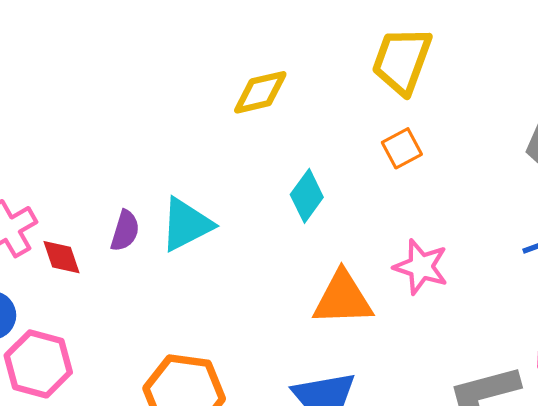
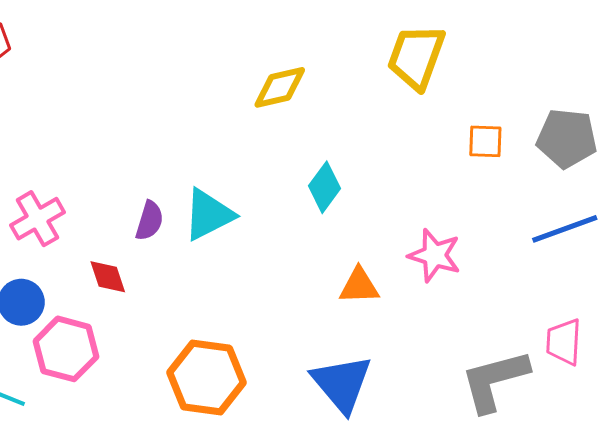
orange square: (402, 148) -> (485, 141), moved, turned 30
red diamond: (62, 257) -> (108, 277), moved
orange triangle: (343, 298) -> (359, 286), size x0.7

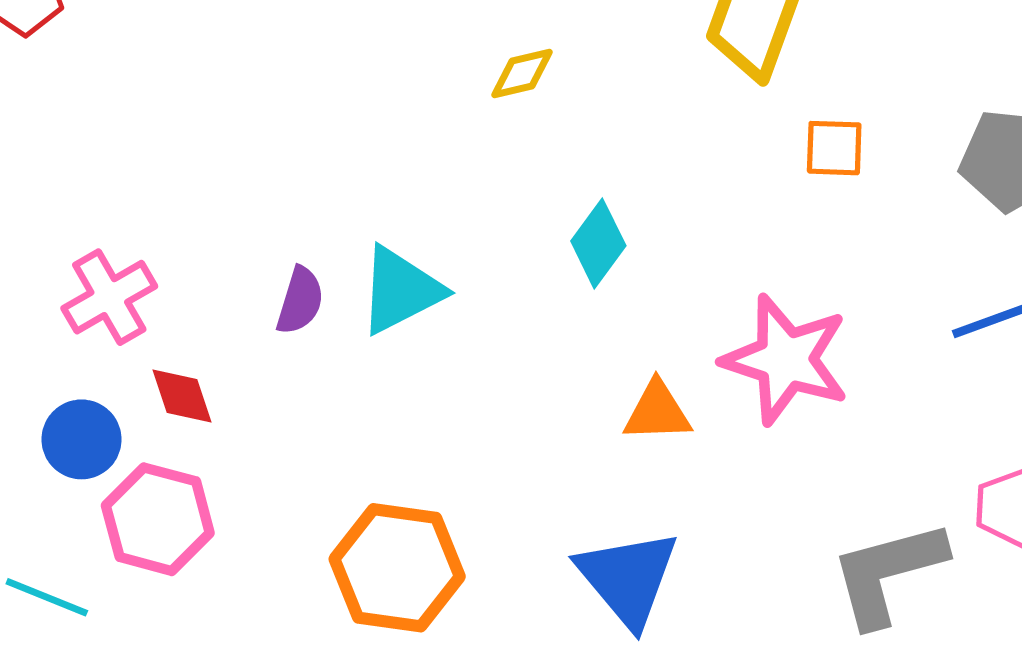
yellow diamond: (280, 87) -> (522, 73), size x0.7
orange square: (485, 141) -> (834, 148), moved
pink star: (434, 255) -> (786, 360), size x1.4
red diamond: (108, 277) -> (182, 396), moved

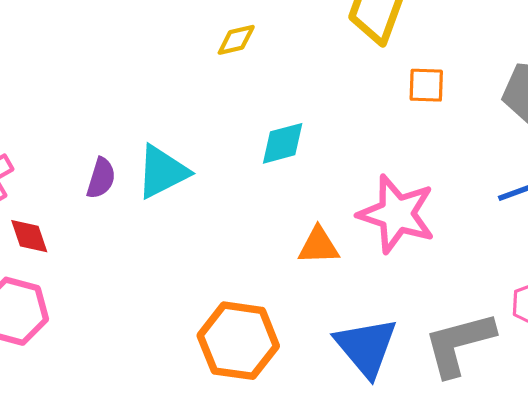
cyan diamond: (598, 243) -> (283, 143), turned 39
orange hexagon: (397, 568) -> (238, 341), moved
blue triangle: (628, 578) -> (366, 347), moved

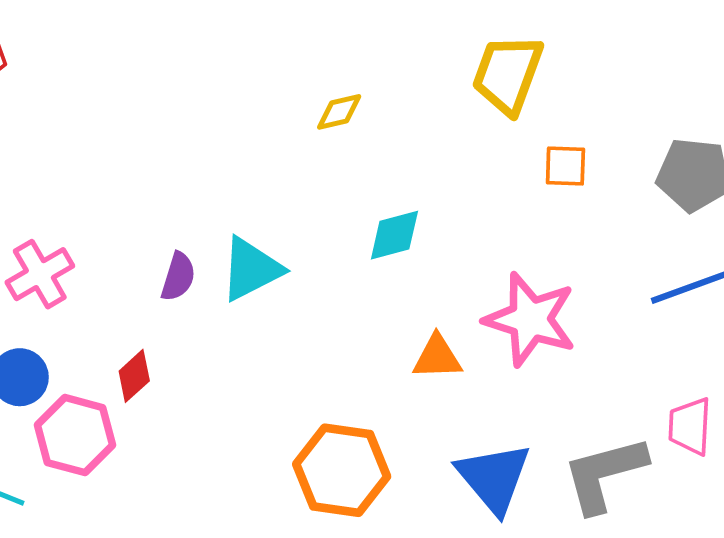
red diamond: (29, 236) -> (134, 376), moved, turned 66

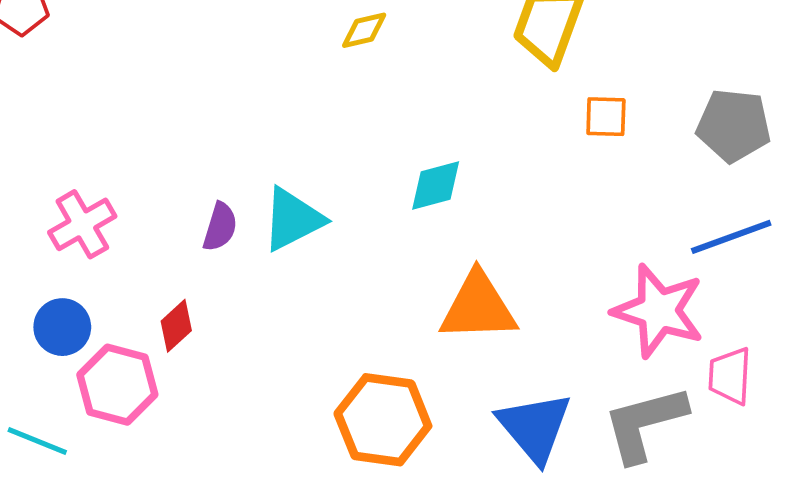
yellow diamond: (339, 112) -> (364, 30), moved
pink star: (530, 319) -> (659, 311), moved
orange triangle: (437, 357) -> (478, 307), size x1.6

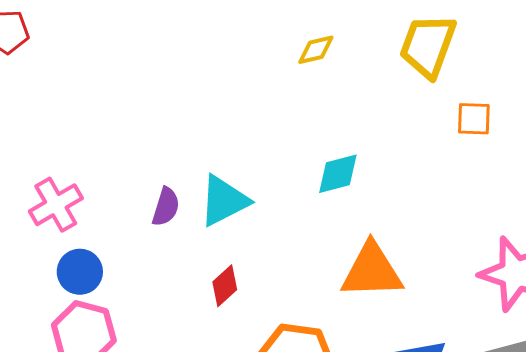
yellow diamond: (364, 30) -> (316, 50), moved
red diamond: (176, 326) -> (225, 286), moved
blue circle: (62, 327) -> (80, 272), moved

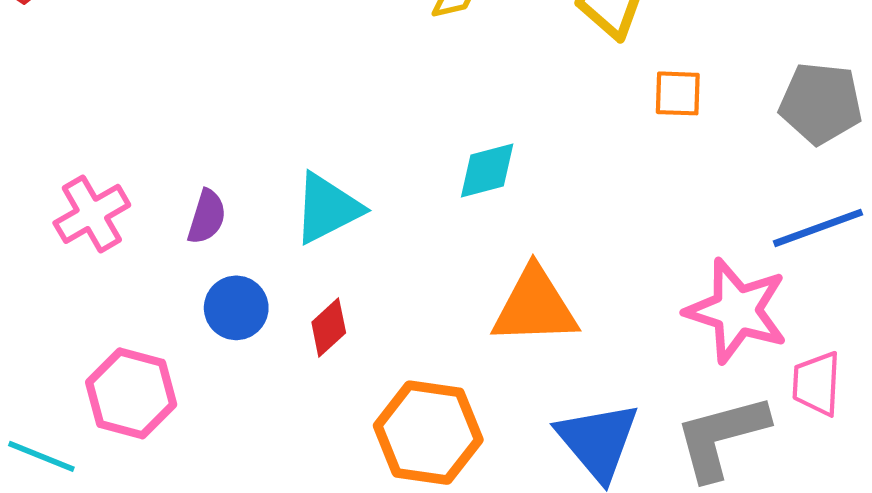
purple semicircle: (166, 207) -> (207, 217), moved
blue circle: (80, 272) -> (236, 308), moved

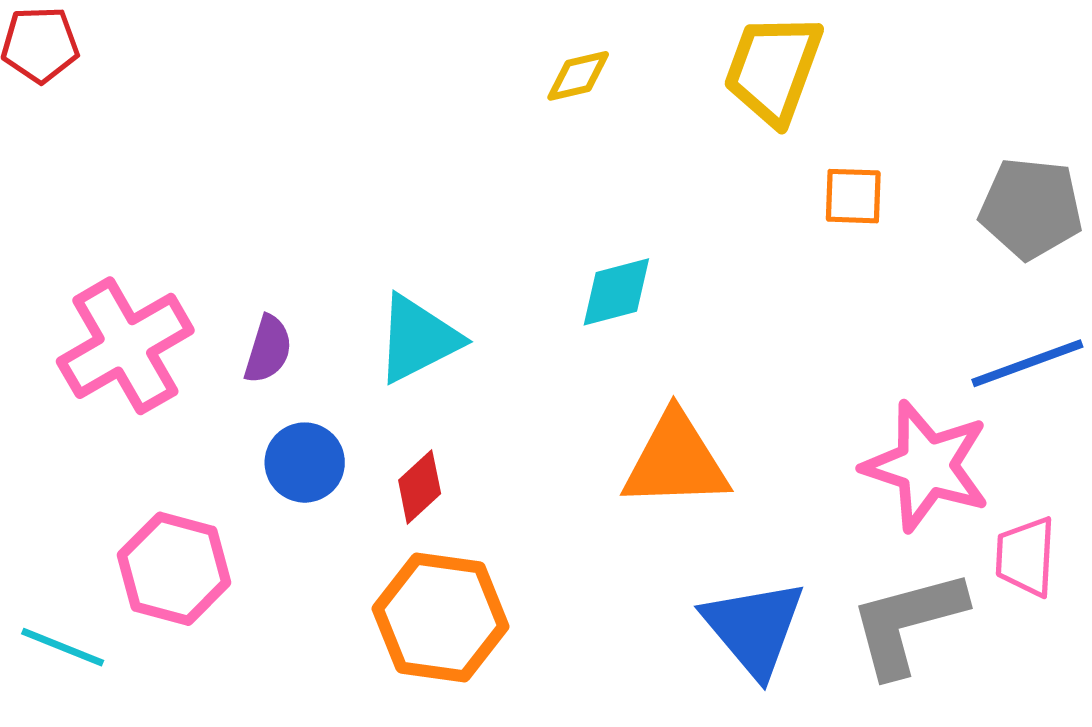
pink cross: (92, 214) -> (125, 346), size x1.4
orange hexagon: (428, 433) -> (441, 618), moved

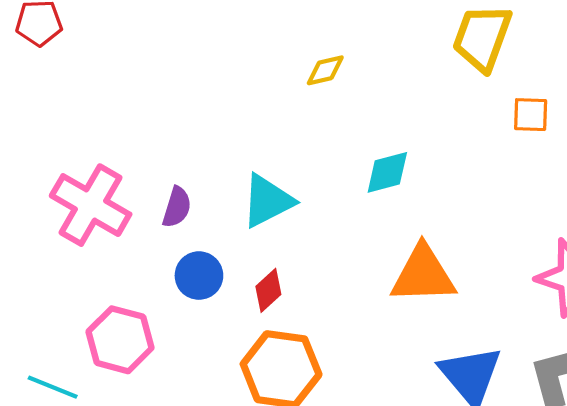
yellow diamond: (578, 76) -> (325, 70), moved
pink cross: (125, 346) -> (91, 205), turned -30

